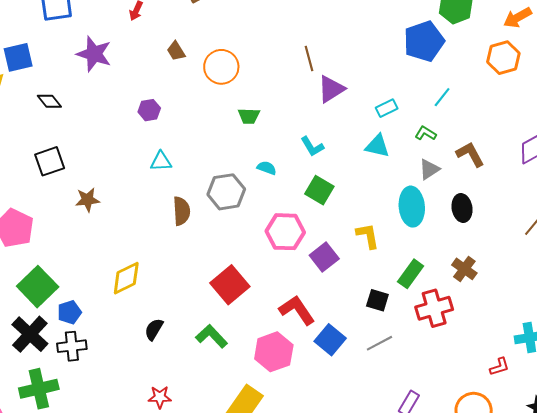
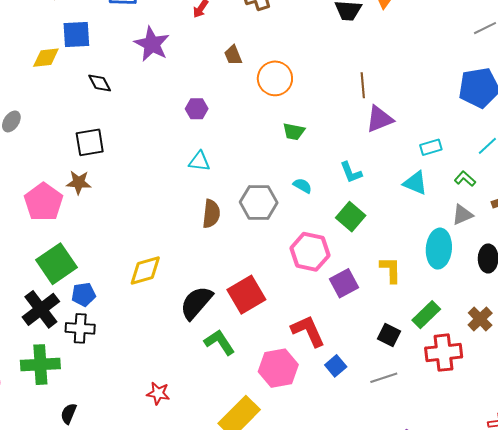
brown star: (87, 200) -> (79, 182), moved
black semicircle: (154, 329) -> (196, 303), moved, size x1.6
blue square: (330, 340) -> (336, 366), size x0.7

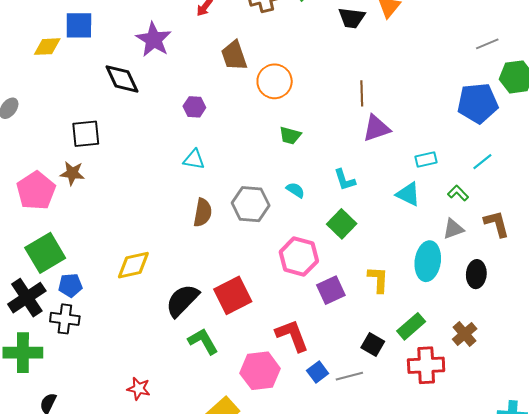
brown trapezoid: (233, 55) -> (234, 56), size x1.5
black diamond: (100, 83) -> (122, 79), moved, size x1.5
gray line: (384, 378) -> (349, 376), moved

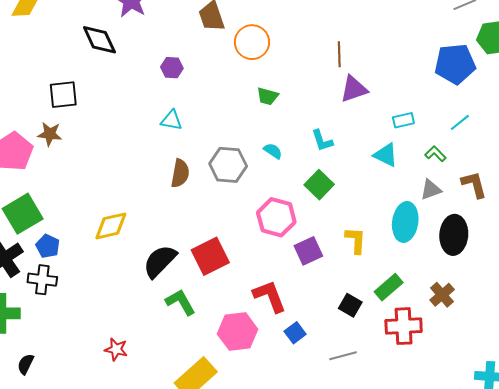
black ellipse: (476, 274) -> (454, 235), size x1.4
blue pentagon: (70, 285) -> (48, 246), turned 30
gray line: (349, 376) -> (343, 356), moved

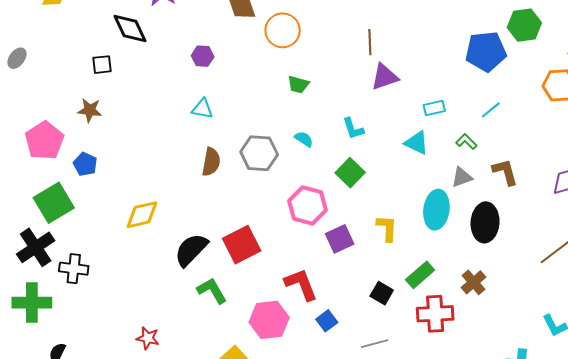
black square: (63, 95) -> (102, 65), moved, size x0.7
brown star: (50, 134) -> (90, 110), moved
blue pentagon: (48, 246) -> (85, 164), moved

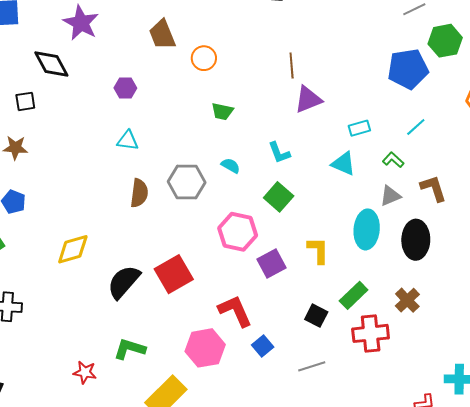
orange circle: (283, 30) -> (204, 58), size x0.7
green L-shape: (212, 291) -> (130, 349), moved, turned -40

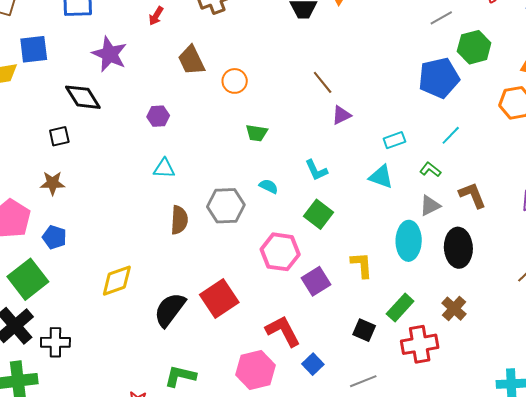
brown line: (292, 66) -> (323, 82), turned -30
purple triangle: (308, 99) -> (341, 115), size x0.7

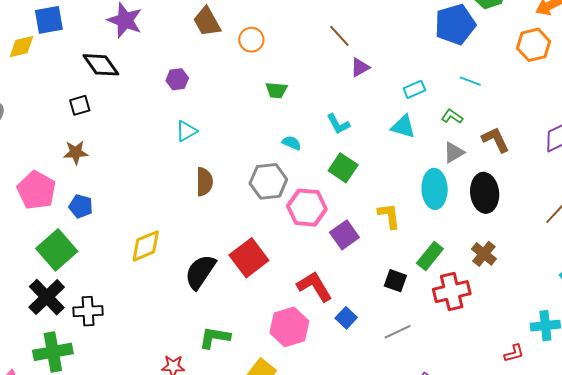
cyan line: (451, 135) -> (470, 81), turned 70
cyan triangle: (164, 168) -> (186, 131), turned -30
gray hexagon: (226, 206) -> (268, 181), moved

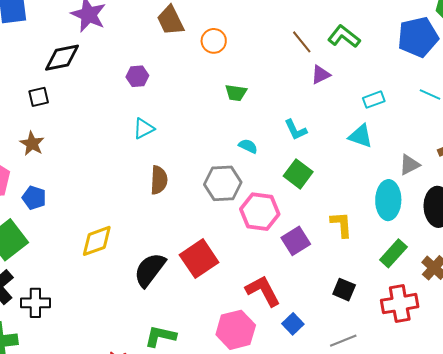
black diamond: (101, 65) -> (62, 58), turned -69
green L-shape: (452, 117) -> (344, 36), moved, size x1.5
brown star: (76, 152) -> (32, 144), turned 30
green rectangle: (430, 256) -> (393, 253), moved

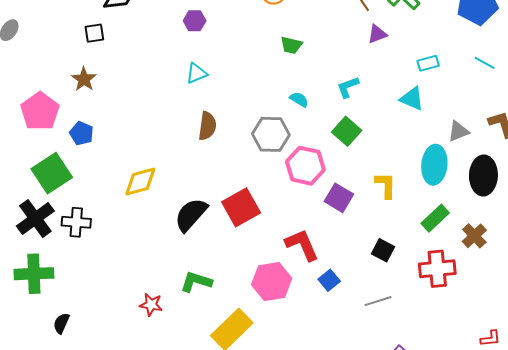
cyan L-shape: (296, 130) -> (348, 87), turned 90
purple square: (296, 241) -> (339, 198), turned -32
black cross: (35, 303) -> (76, 222), moved

